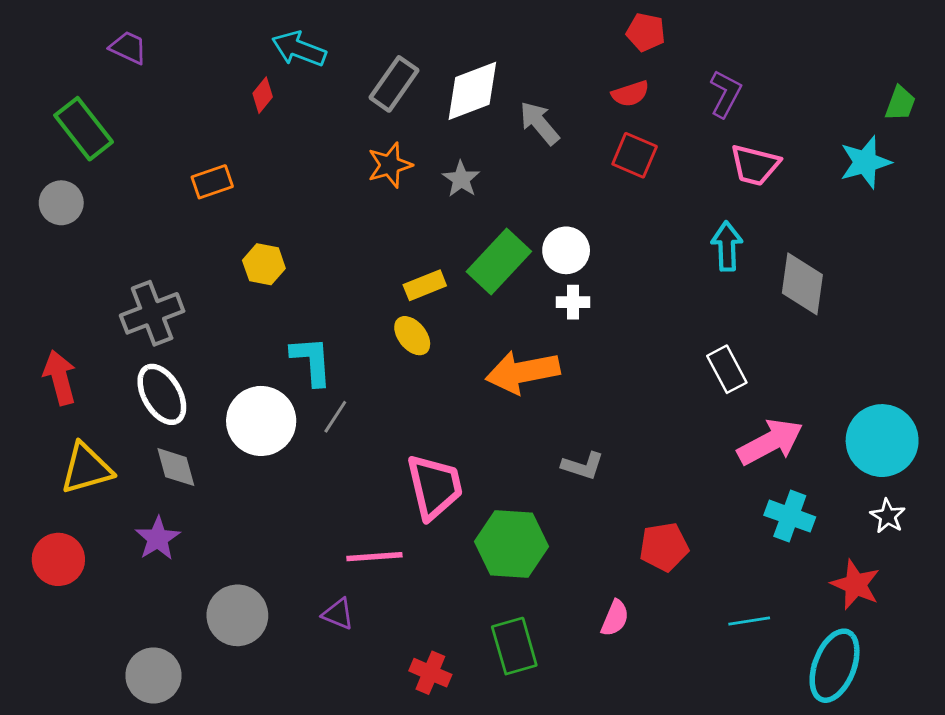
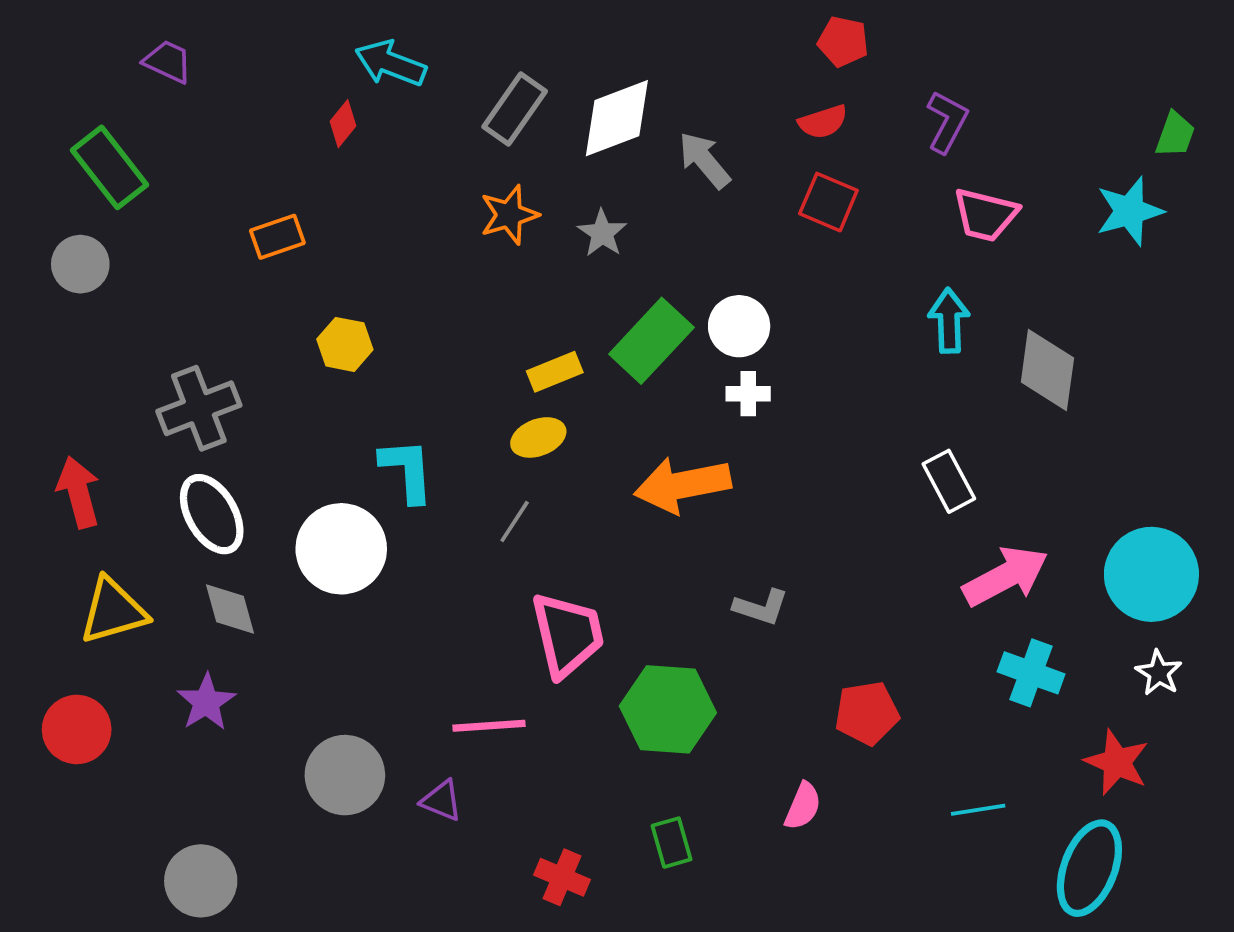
yellow ellipse: (412, 336) -> (538, 437), turned -72
gray line: (335, 417) -> (515, 521), moved
gray circle: (237, 615) -> (345, 775), moved
green rectangle: (514, 646) -> (672, 843), size x0.7

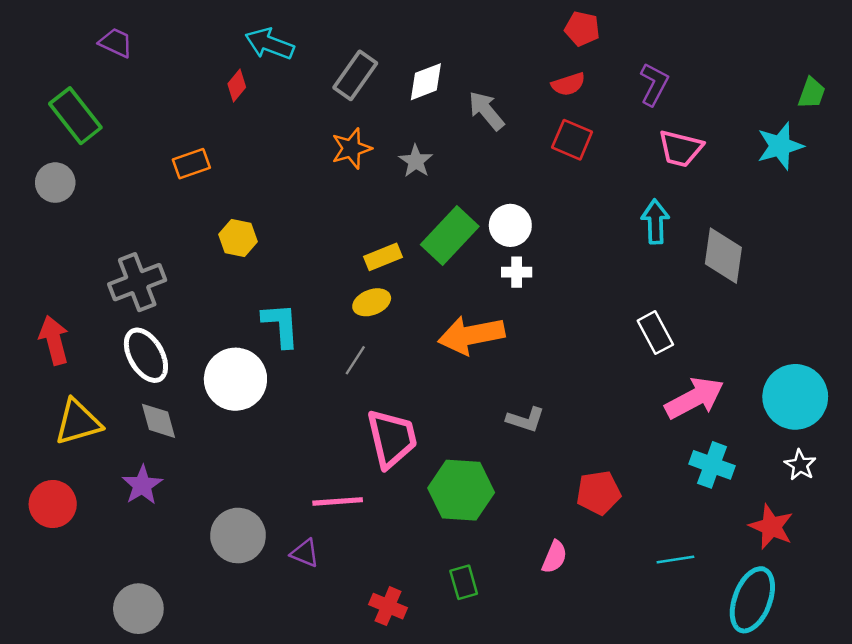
white diamond: (617, 118) -> (426, 82), size x0.7

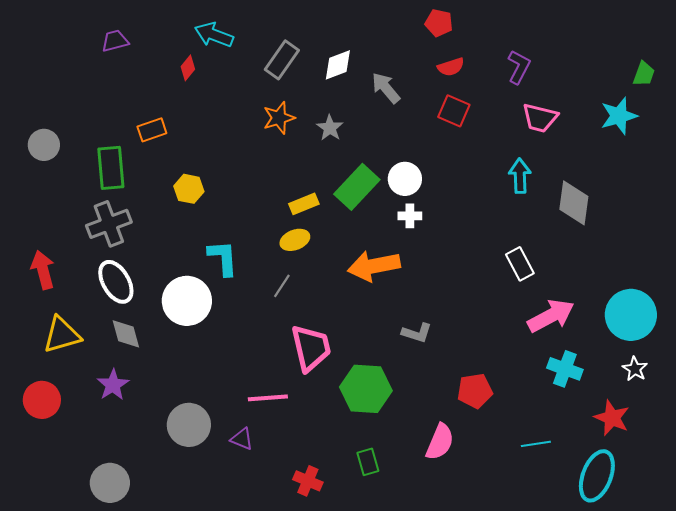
red pentagon: (582, 29) -> (439, 23), moved
purple trapezoid: (116, 43) -> (115, 41), moved, turned -40
green rectangle: (75, 116) -> (111, 168), moved, turned 33
pink semicircle: (554, 557) -> (440, 442), size x1.4

